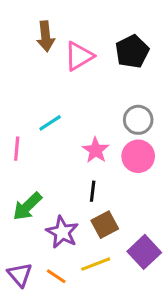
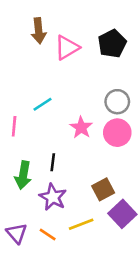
black line: (93, 191) -> (53, 162), moved
green arrow: (27, 206) -> (23, 175), turned -36
brown square: (105, 225) -> (103, 189), moved

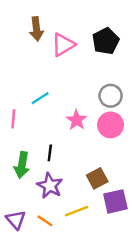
purple square: (122, 214) -> (115, 201), turned 30

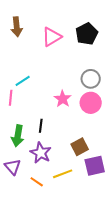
brown arrow: (36, 29) -> (17, 27), moved
cyan line: (40, 98) -> (23, 81), moved
purple triangle: (16, 220) -> (13, 167), moved

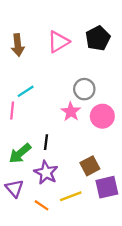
brown arrow: (17, 27) -> (18, 45), moved
gray circle: (91, 79) -> (84, 89), moved
green arrow: (18, 136) -> (20, 153), turned 40

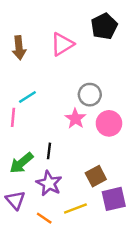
black pentagon: (98, 38) -> (104, 26), moved

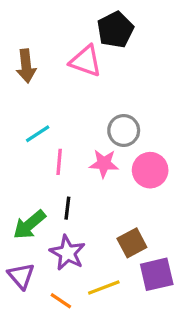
black pentagon: (104, 26) -> (115, 30), moved
pink triangle: (62, 44) -> (86, 61), turned 50
pink line: (13, 117) -> (59, 162), moved
pink star: (75, 119) -> (104, 164), turned -30

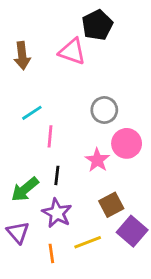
pink star: (104, 164) -> (97, 160), moved, turned 30
purple square: (157, 274) -> (132, 231), turned -36
orange line: (61, 301) -> (51, 253), turned 48

